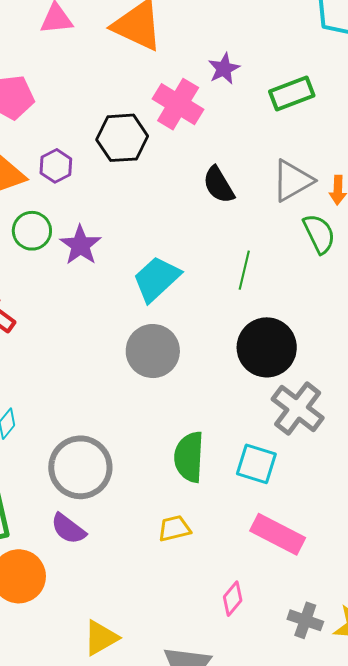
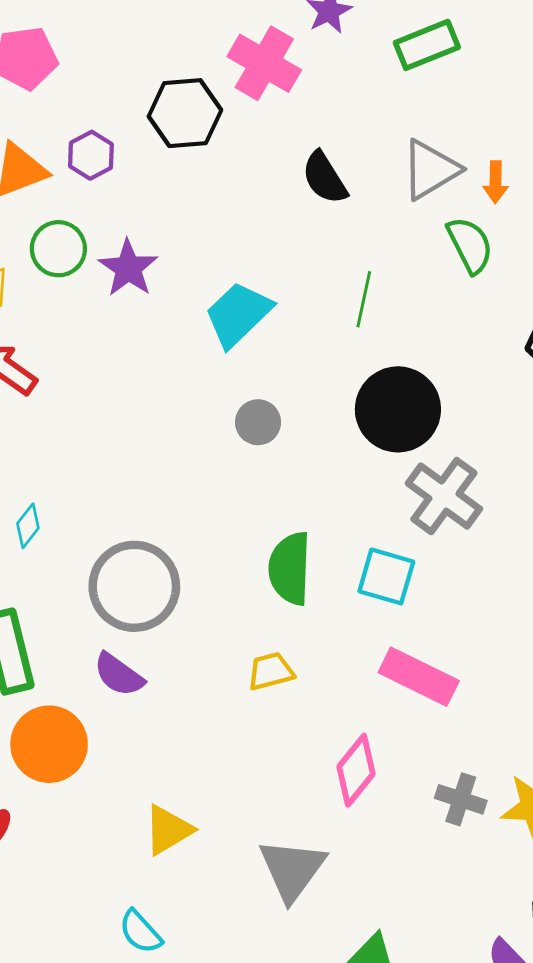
gray circle: (153, 351) -> (258, 422), moved, size x0.6
pink diamond: (233, 599) -> (356, 770), size x1.4

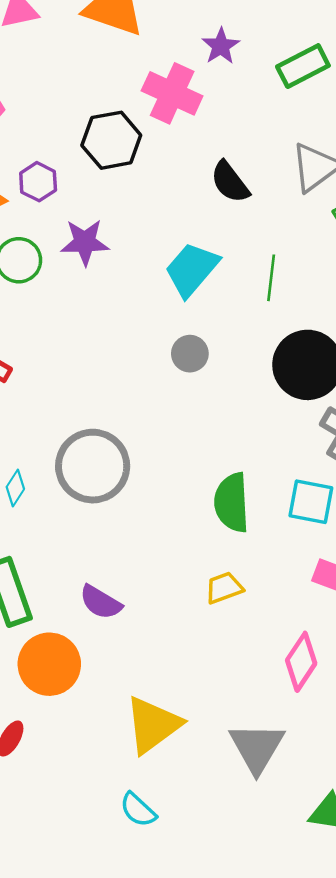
purple star: (128, 268) -> (85, 242), moved, turned -30
cyan trapezoid: (238, 314) -> (192, 269), moved
gray circle: (258, 422) -> (190, 354), moved
gray circle: (134, 586) -> (93, 466), moved
yellow triangle: (168, 830) -> (153, 725), size x1.4

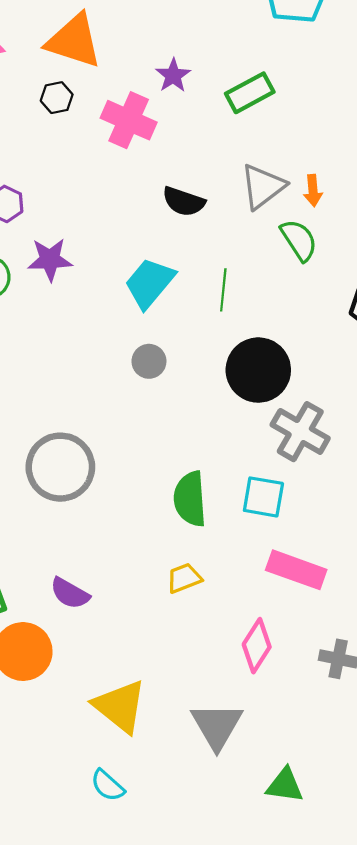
black hexagon: (111, 140) -> (57, 98), moved, size x0.6
black semicircle: (230, 182) -> (184, 202), turned -33
yellow triangle: (153, 725) -> (120, 706), turned -44

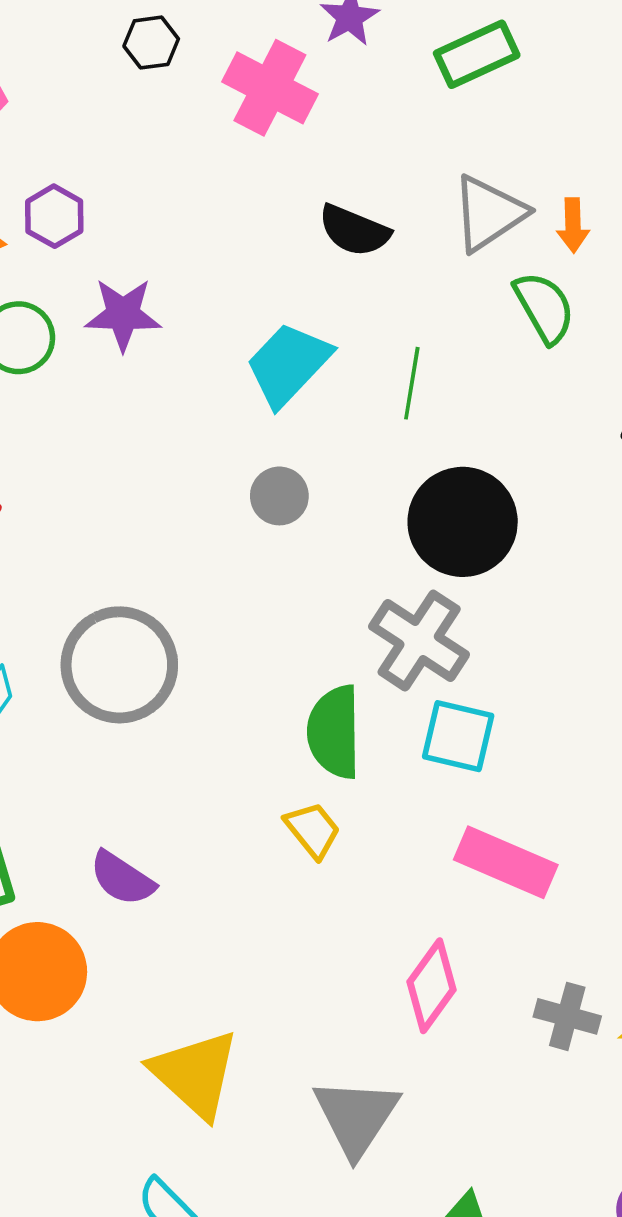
gray cross: (300, 432) -> (419, 641), moved
yellow trapezoid: (184, 578) -> (313, 830), moved, turned 69

